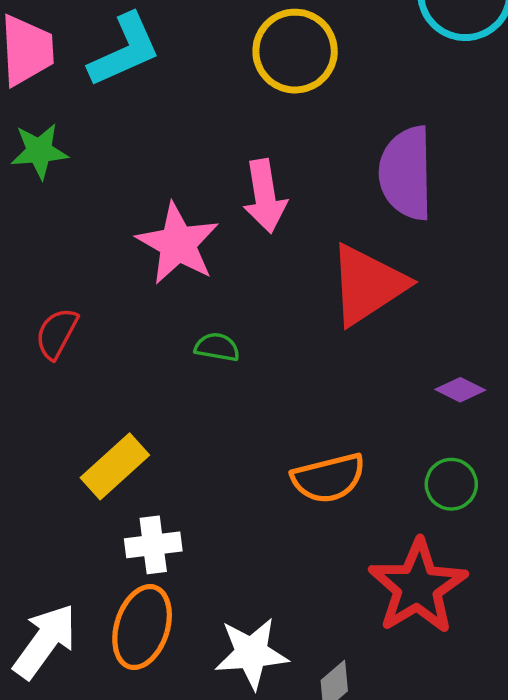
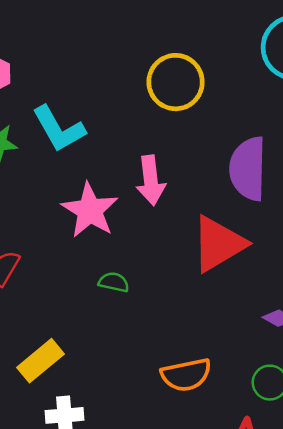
cyan L-shape: (124, 50) -> (59, 129), moved, turned 82

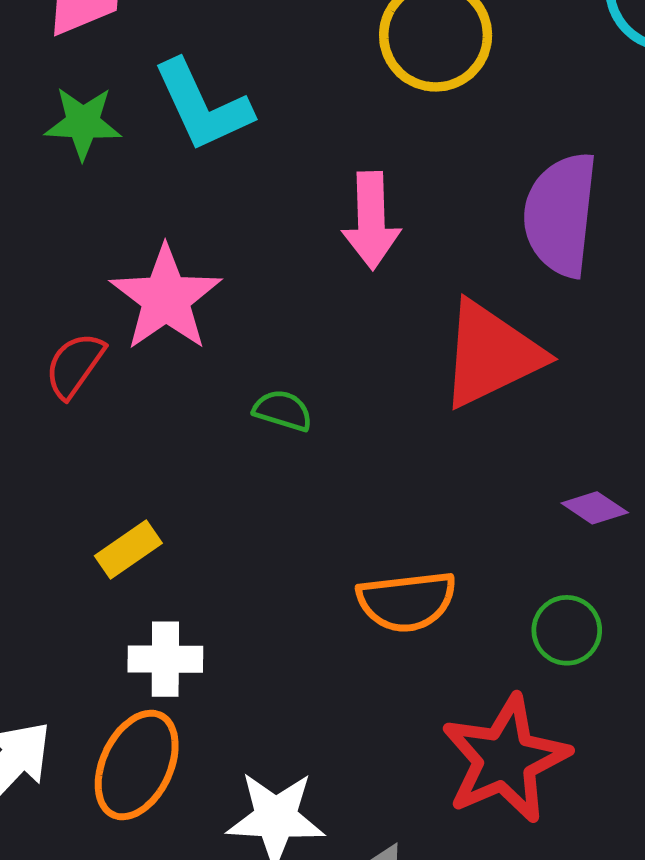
pink star: (90, 210) -> (166, 298), moved
yellow rectangle: (40, 361) -> (128, 550), size x0.7

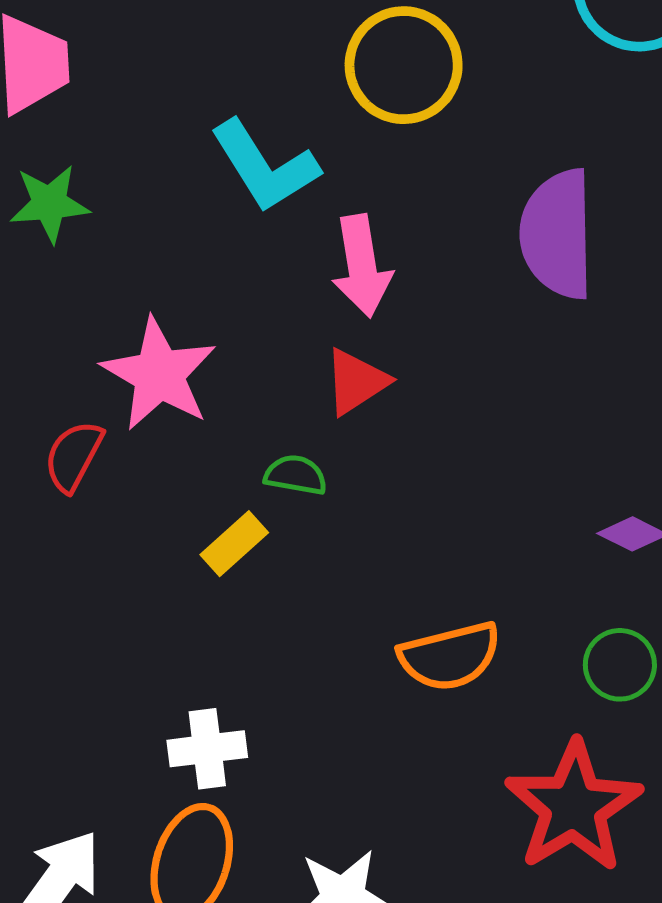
cyan L-shape: (203, 106) -> (265, 166), moved
red triangle: (491, 354) -> (356, 382), moved, size x0.6
yellow rectangle: (128, 550) -> (234, 544), moved

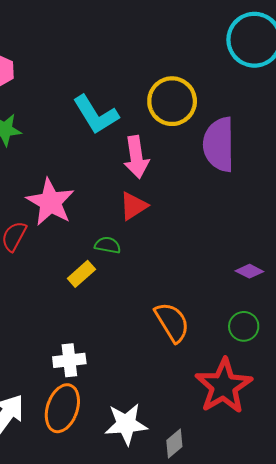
yellow circle: (404, 65) -> (172, 101), moved
orange semicircle: (450, 656) -> (172, 322), turned -108

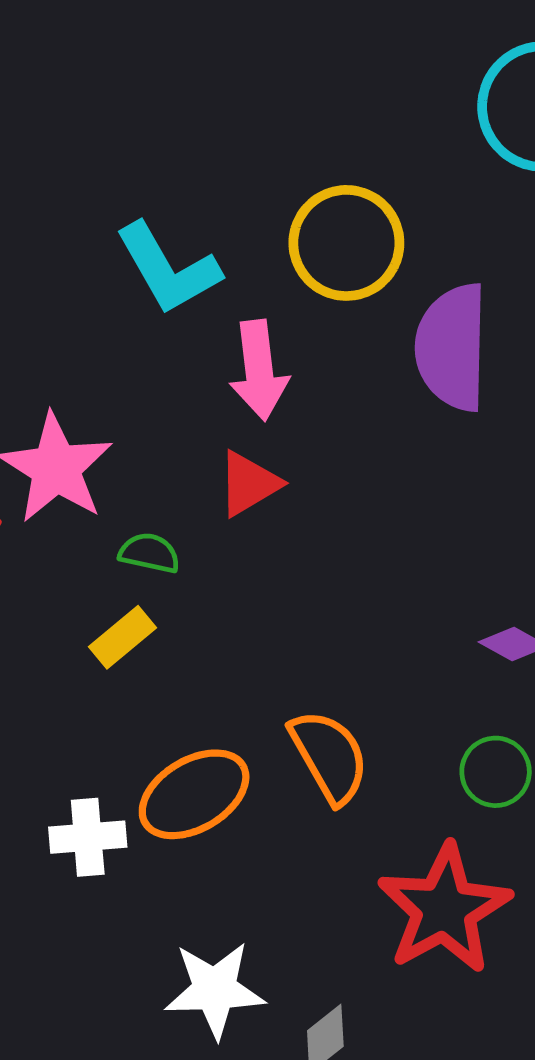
green semicircle: (108, 245) -> (149, 553), moved
orange ellipse: (62, 408) -> (194, 794), moved, turned 39

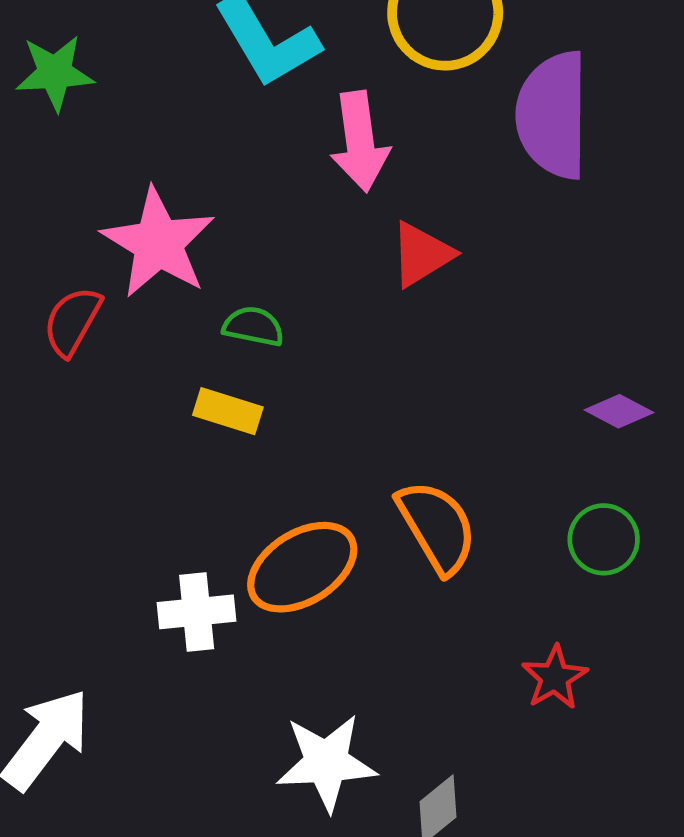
red triangle: (249, 484) -> (422, 254), moved
yellow rectangle: (123, 637) -> (228, 411), turned 58
red star: (444, 909) -> (555, 678), size x0.5

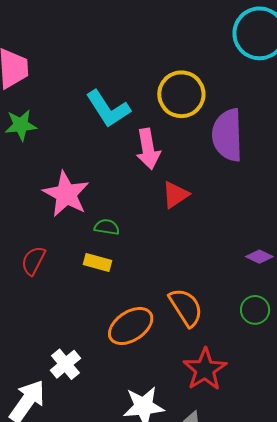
red semicircle: (72, 321) -> (33, 261), moved
white cross: (197, 612) -> (65, 364), moved, turned -32
red star: (555, 678) -> (205, 369), moved, size x1.6

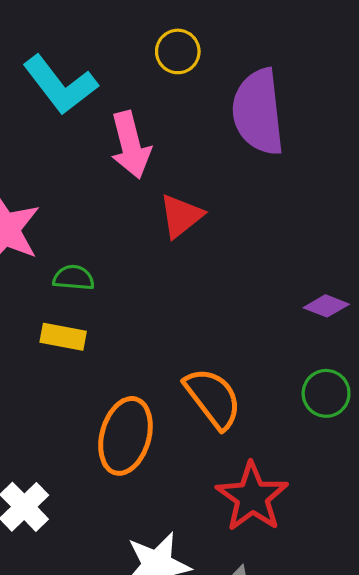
yellow circle: (181, 94) -> (178, 51), size x0.6
orange ellipse: (131, 326) -> (125, 436), turned -36

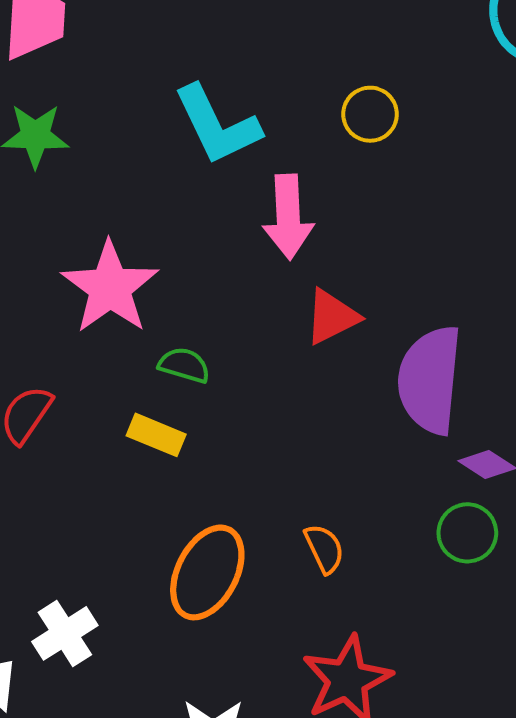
purple semicircle: (258, 112) -> (430, 380), moved
green circle: (326, 393) -> (467, 533), moved
orange semicircle: (213, 398) -> (324, 549), size x0.6

